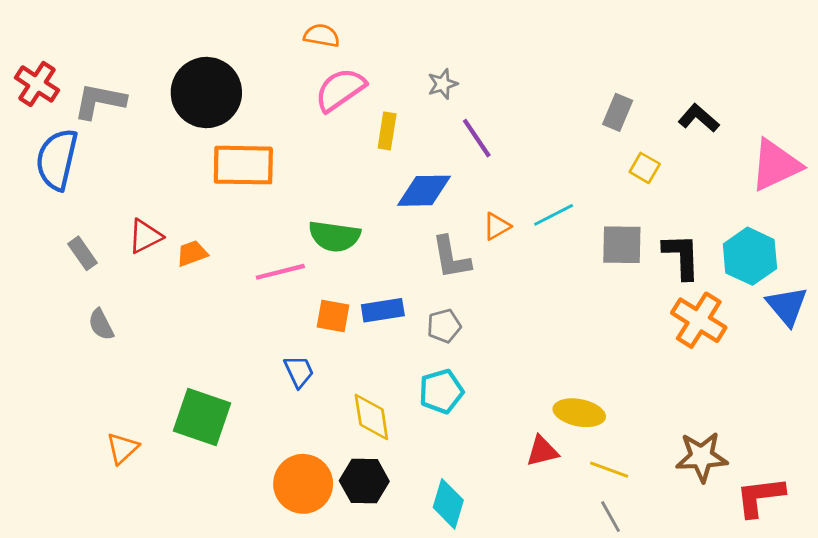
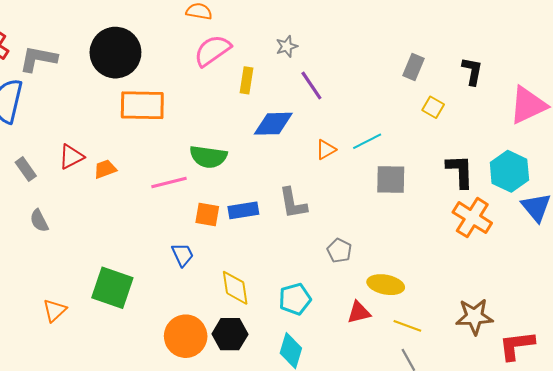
black L-shape: (699, 118) -> (472, 71), turned 60
gray square: (622, 245) -> (391, 179), moved
gray L-shape: (451, 258) -> (293, 203), moved
gray pentagon: (444, 326) -> (339, 251), moved, turned -30
cyan pentagon: (441, 391) -> (295, 299), moved

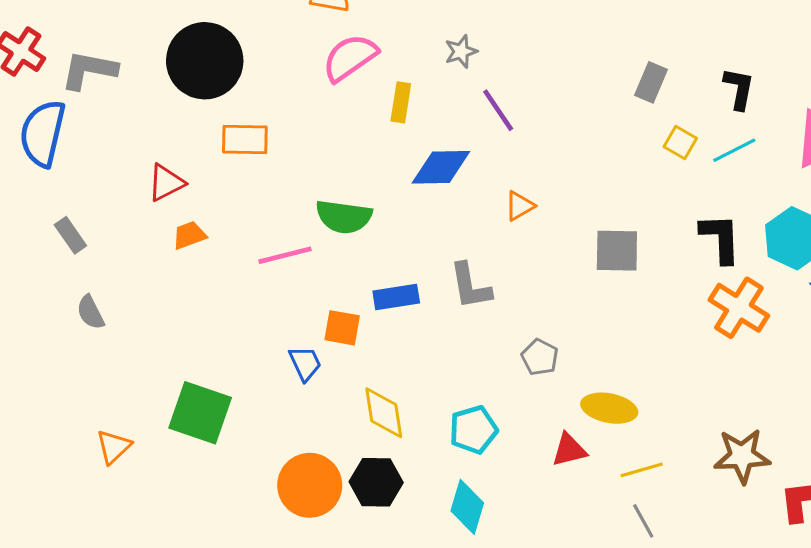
orange rectangle: (142, 105) -> (245, 139), size x0.7
cyan line: (367, 141) -> (734, 150), moved
red triangle: (71, 157) -> (166, 183), moved
orange square: (207, 214) -> (342, 328), moved
yellow line: (407, 326) -> (642, 470), turned -36

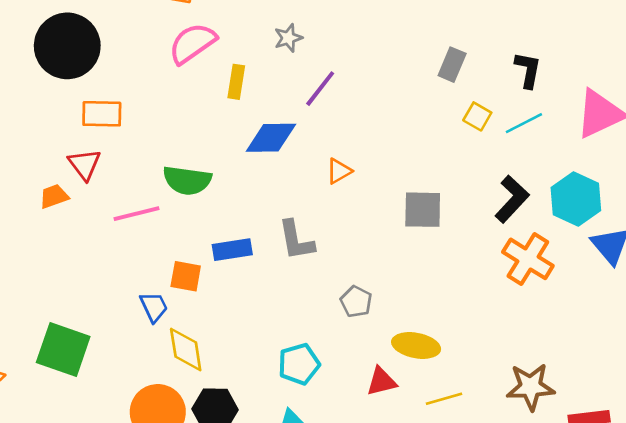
purple line: (498, 110) -> (320, 89), turned 72
red triangle: (166, 183) -> (85, 164), moved, turned -40
black L-shape: (720, 238) -> (512, 199), turned 45
yellow diamond: (384, 413) -> (186, 349), moved

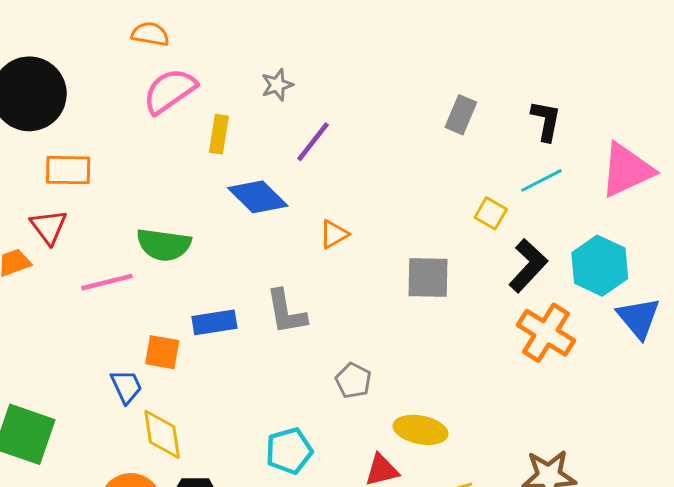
yellow square: (477, 116) -> (491, 213), moved
blue diamond: (271, 138) -> (258, 197), turned 46

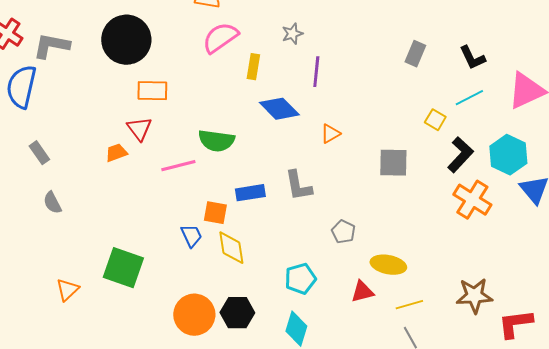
black L-shape: (546, 121) -> (472, 58), turned 144
purple line: (313, 142) -> (316, 72), turned -32
yellow diamond: (162, 434) -> (231, 248), moved

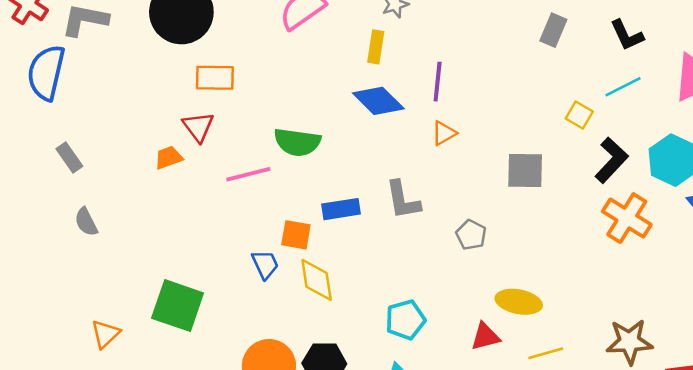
yellow rectangle: (253, 67) -> (376, 47), moved
purple line: (316, 72) -> (438, 82), moved
gray pentagon: (343, 232) -> (471, 235), moved

